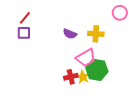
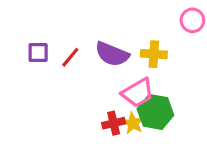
red line: (25, 18) -> (70, 57), moved
purple semicircle: (70, 34) -> (112, 54), size x1.5

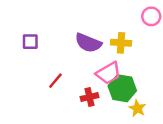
red line: (70, 57) -> (55, 81), moved
yellow star: (133, 123) -> (137, 108), moved

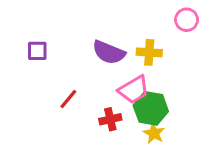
yellow star: (137, 108) -> (154, 133), moved

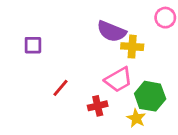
purple semicircle: (109, 52) -> (112, 31), moved
green hexagon: (151, 108) -> (150, 96), moved

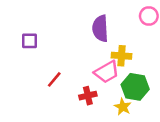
purple semicircle: (112, 31) -> (100, 28), turned 65
yellow cross: (132, 47) -> (121, 56), moved

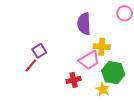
purple square: (29, 41) -> (39, 51), moved, turned -32
red line: (54, 79) -> (31, 65), moved

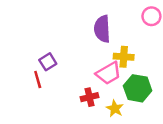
red line: (31, 65) -> (38, 79), turned -56
yellow star: (103, 89) -> (115, 109), moved

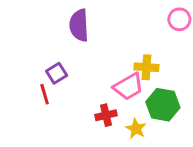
purple semicircle: (102, 29) -> (79, 25), moved

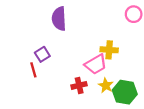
green hexagon: (163, 105) -> (125, 92), moved
yellow star: (136, 129) -> (106, 85), moved

